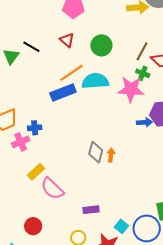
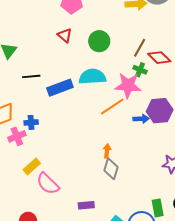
black line: (31, 47) -> (31, 76), moved, turned -36
orange line: (71, 73) -> (112, 107), moved
gray diamond: (96, 152) -> (111, 169), moved

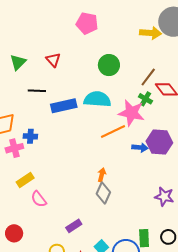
red triangle: (65, 35) -> (53, 60), moved
pink semicircle: (48, 184) -> (39, 199), size x0.7
purple rectangle: (86, 205) -> (74, 226), turned -35

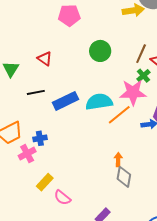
cyan semicircle: (97, 99) -> (99, 102), moved
green cross: (146, 99) -> (143, 76), turned 32

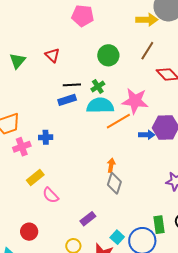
brown line: (141, 54) -> (147, 51), moved
green cross: (143, 76) -> (98, 86), moved
black line: (36, 92) -> (72, 85), moved
blue rectangle: (65, 101) -> (67, 100), size x0.7
blue cross: (40, 138) -> (46, 137), moved

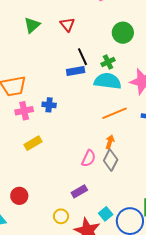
black line: (72, 85) -> (82, 57), turned 60
orange line: (118, 121) -> (115, 113), moved
pink semicircle: (51, 195) -> (89, 158), moved, turned -120

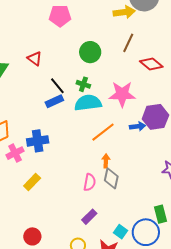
green cross: (108, 62) -> (83, 84), turned -32
blue cross: (49, 105) -> (38, 141), size x1.5

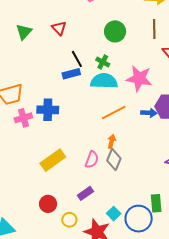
brown line: (128, 43) -> (154, 29), turned -36
yellow rectangle: (32, 182) -> (53, 160), moved, size x1.4
red circle: (32, 236) -> (48, 204), moved

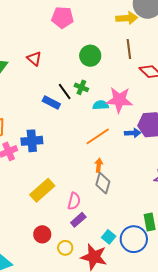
black line: (77, 59) -> (65, 92), moved
blue rectangle: (71, 74) -> (51, 102), turned 48
cyan semicircle: (104, 81) -> (101, 105), moved, size x0.6
pink semicircle: (92, 160) -> (74, 201), moved

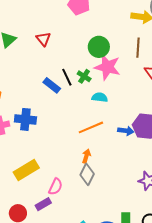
pink star: (119, 100) -> (107, 67), moved
purple rectangle: (78, 220) -> (43, 204), moved

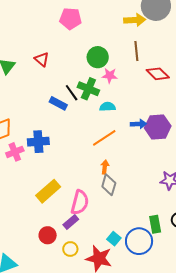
pink star: (107, 67) -> (110, 76), size x0.6
green cross: (84, 76) -> (88, 89), size x1.5
blue arrow: (126, 131) -> (138, 124), moved
pink semicircle: (55, 187) -> (80, 202), size x1.4

